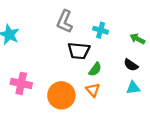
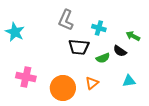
black semicircle: (131, 65) -> (120, 51), moved
green semicircle: (95, 69) -> (103, 58), moved, turned 32
orange triangle: (93, 90) -> (92, 83), turned 32

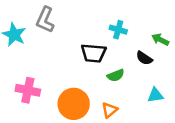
gray L-shape: (66, 20) -> (45, 20), moved
green semicircle: (103, 58) -> (116, 75), moved
orange triangle: (92, 83) -> (110, 110), moved

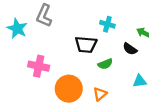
pink cross: (28, 90) -> (39, 66), moved

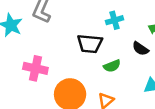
cyan cross: (107, 24) -> (115, 20), turned -32

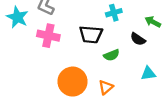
pink cross: (35, 68) -> (48, 36), moved

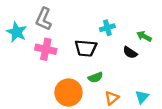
green semicircle: (112, 55) -> (95, 77), moved
cyan triangle: (148, 74) -> (142, 97), moved, turned -40
orange triangle: (106, 87) -> (112, 98), moved

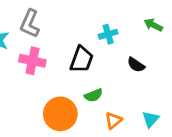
green arrow: (144, 36) -> (153, 25), moved
black trapezoid: (86, 48) -> (82, 59), turned -75

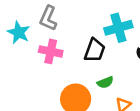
cyan cross: (108, 34) -> (118, 28), size x1.6

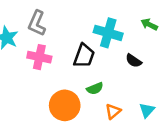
cyan cross: (118, 28) -> (108, 33), turned 32

